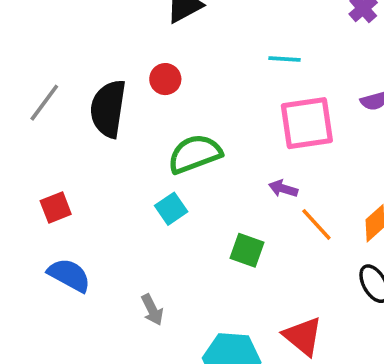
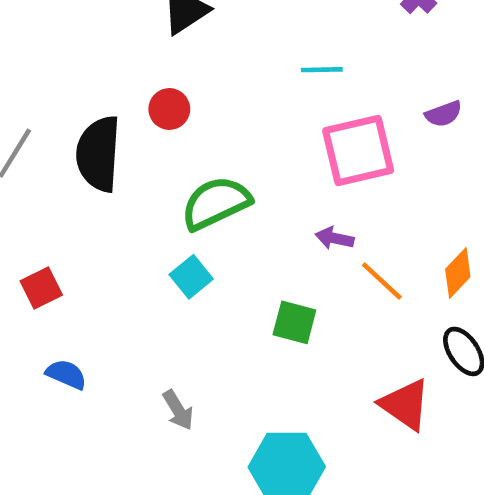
blue semicircle: (69, 275) -> (66, 374), size x0.7
red triangle: (303, 336) -> (405, 405), moved

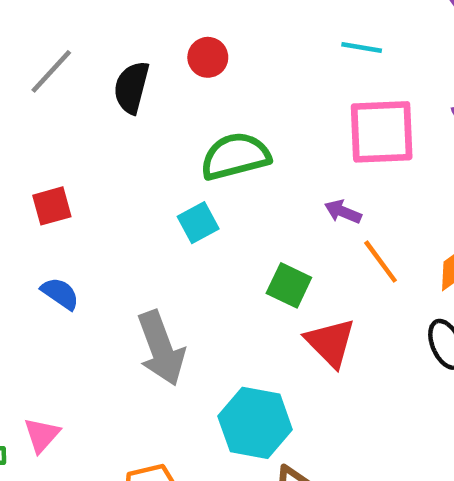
black semicircle: (98, 154) -> (131, 87), size x0.7
red triangle: (405, 405) -> (330, 343), moved
gray arrow: (178, 410) -> (161, 348), size x1.8

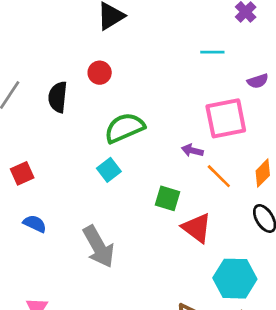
cyan line: (362, 48) -> (212, 52), moved
pink square: (382, 132) -> (226, 118), moved
cyan hexagon: (255, 423) -> (235, 279), moved

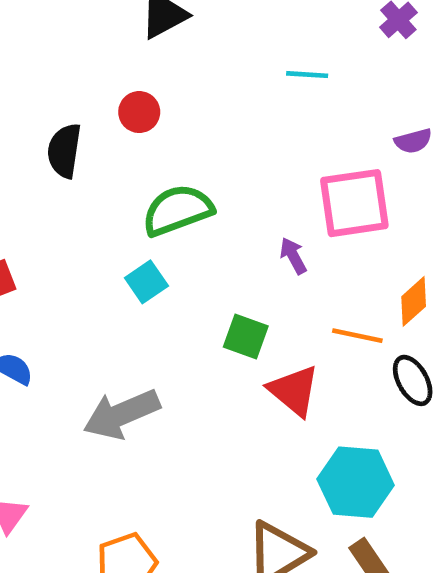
cyan line: (212, 52) -> (307, 75), moved
purple arrow: (192, 151) -> (293, 256), turned 45
orange line: (219, 176) -> (357, 336), moved, turned -36
gray arrow: (99, 247) -> (122, 414), turned 93

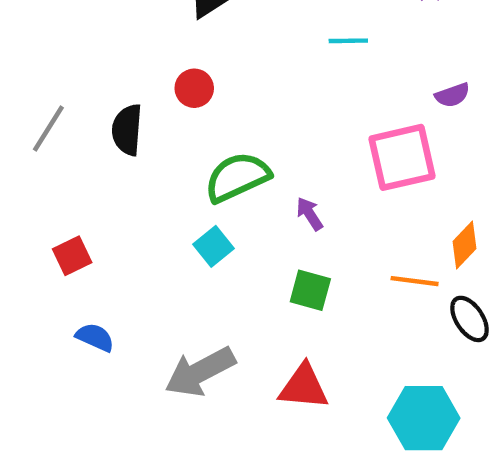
purple arrow: (293, 256) -> (310, 214), moved
red triangle: (294, 391) -> (304, 387), moved, turned -30

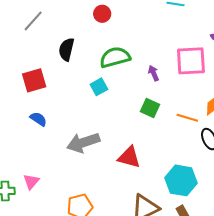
black semicircle: (127, 130) -> (66, 49), moved
purple arrow: (310, 214) -> (154, 73), moved
red square: (72, 256) -> (34, 80), size x1.4
green square: (310, 290) -> (150, 108), moved

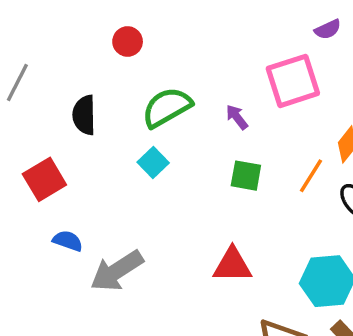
orange line: (187, 118) -> (311, 176), turned -60
gray arrow: (83, 143) -> (117, 271), moved

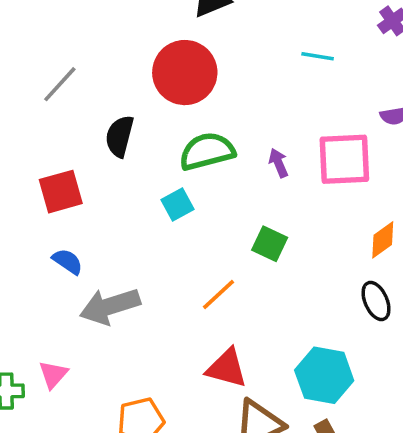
red circle: (128, 42) -> (185, 73), size x2.0
purple arrow: (237, 117) -> (278, 163), moved
orange line: (311, 176) -> (218, 294), moved
red triangle: (232, 265) -> (227, 368), moved

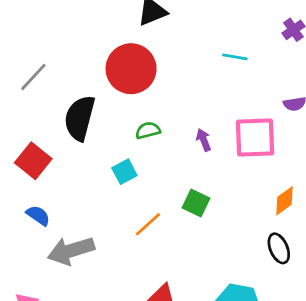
black semicircle: (120, 136) -> (80, 118), size x1.4
green semicircle: (207, 151) -> (148, 130), size x0.6
red square: (61, 192) -> (33, 161), turned -36
orange line: (218, 294) -> (148, 224), moved

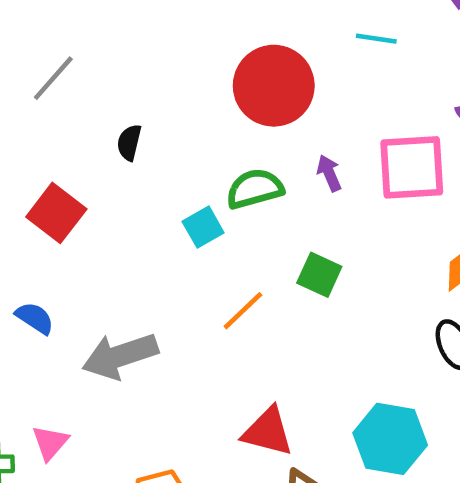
red circle: (131, 69) -> (274, 86), moved
black semicircle: (80, 118) -> (129, 142), size x0.5
green semicircle: (148, 130) -> (255, 189), moved, size x1.4
blue semicircle: (38, 215) -> (35, 318), moved

